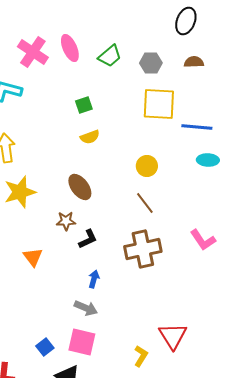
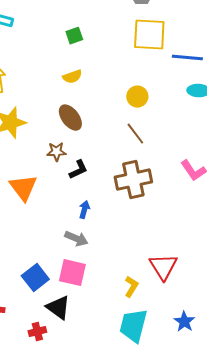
yellow semicircle: (90, 137) -> (72, 77), moved
orange triangle: (33, 257) -> (23, 188), size x1.4
blue square: (45, 347) -> (35, 278), size x1.5

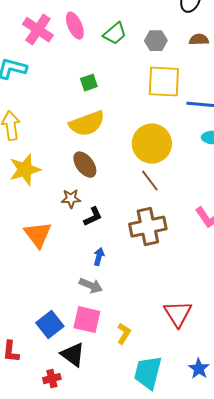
yellow semicircle: (72, 77) -> (87, 124), size x1.8
yellow circle: (137, 97) -> (152, 144), size x1.8
yellow L-shape: (131, 287) -> (124, 334), moved

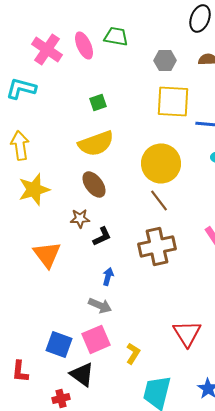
green trapezoid: (115, 34) -> (116, 36), moved, turned -130
pink square: (87, 320) -> (96, 339), turned -36
blue square: (50, 325) -> (59, 344), turned -32

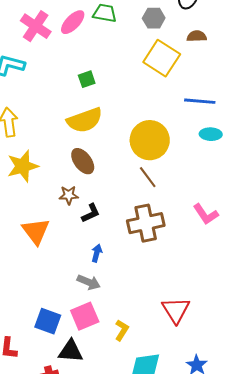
pink ellipse: (84, 45) -> (73, 22), turned 68
gray hexagon: (165, 60) -> (154, 18), moved
yellow square: (173, 101) -> (162, 58), moved, turned 30
black triangle: (82, 374) -> (71, 351), turned -32

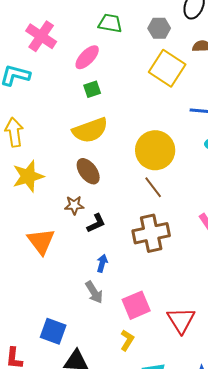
pink ellipse: (73, 22) -> (87, 57), moved
gray arrow: (89, 282) -> (94, 292), turned 35
pink square: (85, 316) -> (136, 305), moved

